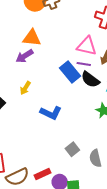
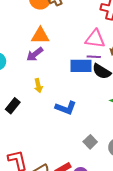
blue rectangle: (70, 72) -> (81, 66), turned -45
yellow arrow: (25, 88) -> (38, 86), turned -40

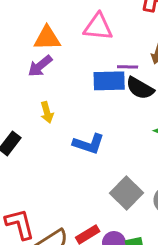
pink triangle: (95, 39) -> (98, 27), moved
gray square: (90, 142) -> (127, 193), size x1.5

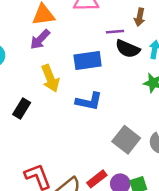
blue rectangle: (109, 81) -> (88, 60), moved
yellow arrow: (47, 112) -> (50, 78), size x1.5

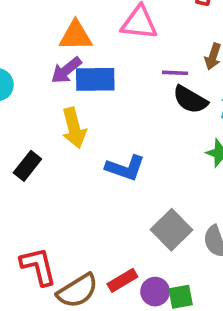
blue rectangle: (88, 60) -> (95, 79), moved

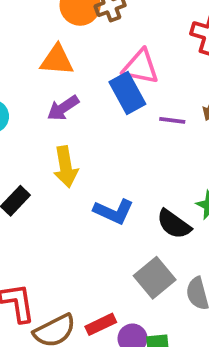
orange triangle: (76, 36) -> (57, 60), moved
blue rectangle: (95, 79) -> (127, 93), moved, turned 57
black semicircle: (190, 100) -> (174, 224), moved

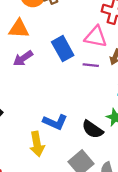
pink triangle: (141, 67) -> (96, 37), moved
yellow arrow: (66, 167) -> (37, 144), moved

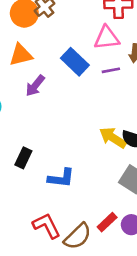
blue L-shape: (55, 122) -> (61, 178), moved
yellow arrow: (37, 144) -> (113, 138), moved, turned 150

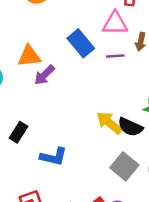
orange triangle: (21, 55) -> (29, 56), moved
purple arrow: (35, 86) -> (44, 75), moved

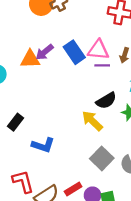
pink triangle: (115, 23) -> (98, 50), moved
purple arrow: (44, 75) -> (45, 52), moved
black semicircle: (130, 127) -> (106, 101), moved, turned -60

